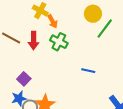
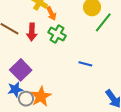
purple square: (24, 79) -> (21, 70), size x1.5

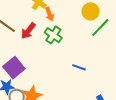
red arrow: (32, 32) -> (28, 31), turned 30

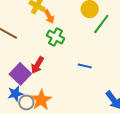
red arrow: (28, 31) -> (37, 65), moved

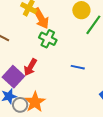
orange arrow: (49, 17) -> (41, 18), size x1.5

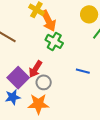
orange star: (35, 102) -> (38, 104), turned 30
gray circle: (20, 105) -> (44, 82), moved

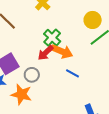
orange arrow: (48, 21) -> (62, 51), moved, turned -55
red arrow: (35, 69) -> (46, 53), moved

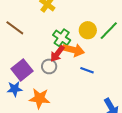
yellow circle: (93, 20) -> (88, 30), moved
gray circle: (32, 75) -> (49, 66), moved

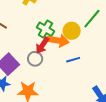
yellow circle: (88, 30) -> (72, 31), moved
blue line: (87, 70) -> (73, 60), turned -32

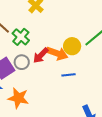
green cross: (45, 29) -> (21, 37), moved
gray circle: (35, 59) -> (22, 62), moved

